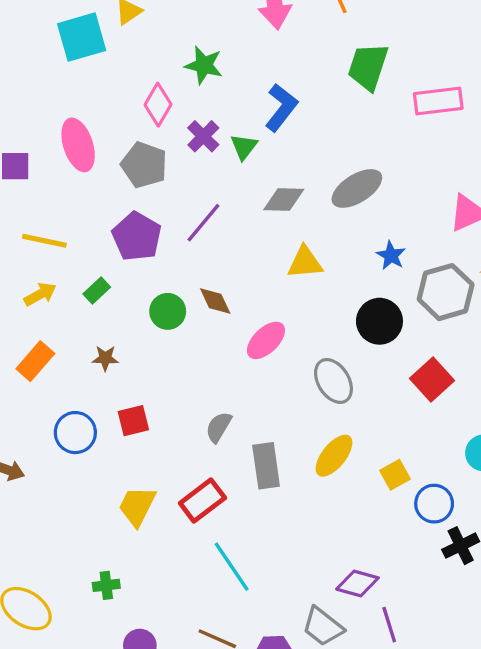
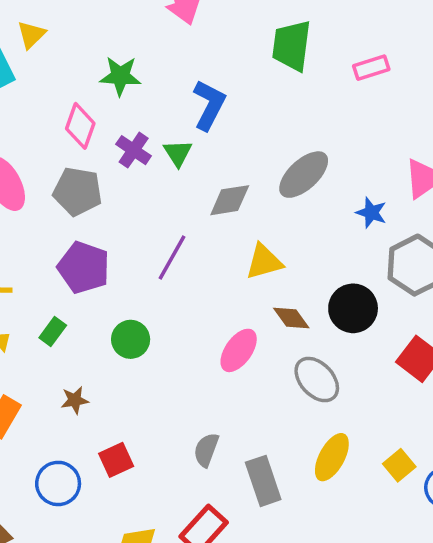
pink rectangle: (438, 101) -> (371, 68), size x0.7
purple line: (203, 223) -> (172, 257), moved
blue star: (391, 255) -> (371, 213), moved
brown diamond: (215, 301) -> (291, 318), moved

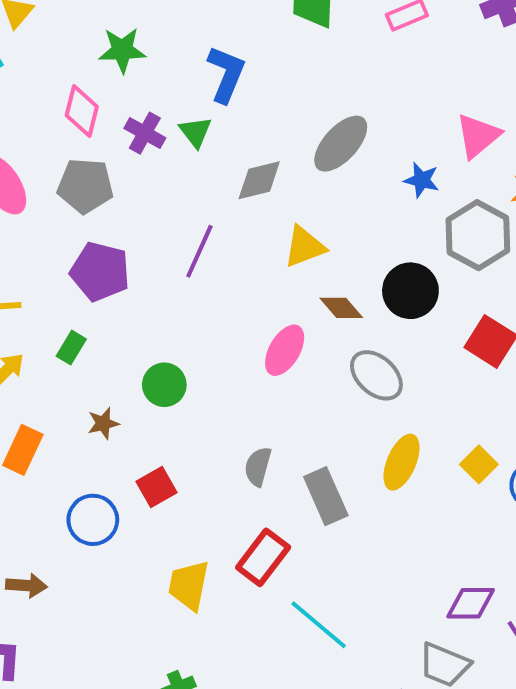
green circle: (131, 339) -> (164, 385), moved

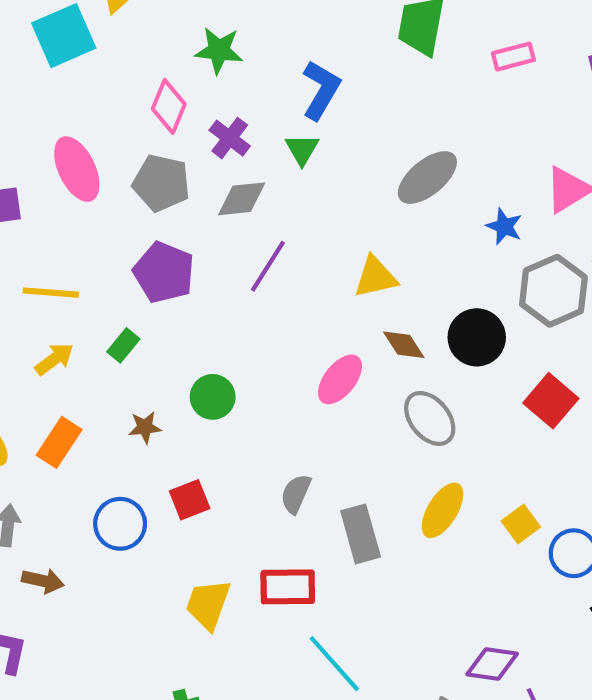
green triangle: (195, 132) -> (302, 149), moved
gray diamond: (259, 180) -> (242, 199), moved
red rectangle: (263, 557) -> (288, 587), turned 44

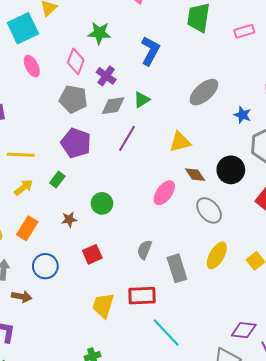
green triangle: (302, 149) -> (142, 100), moved, turned 30
pink ellipse: (77, 169) -> (32, 66), moved, size x0.7
blue circle: (120, 524) -> (45, 266), moved

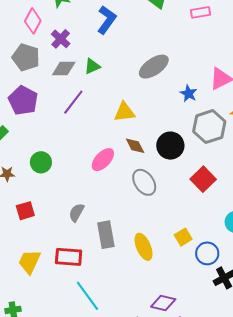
yellow ellipse: (217, 255) -> (144, 247), moved, turned -60

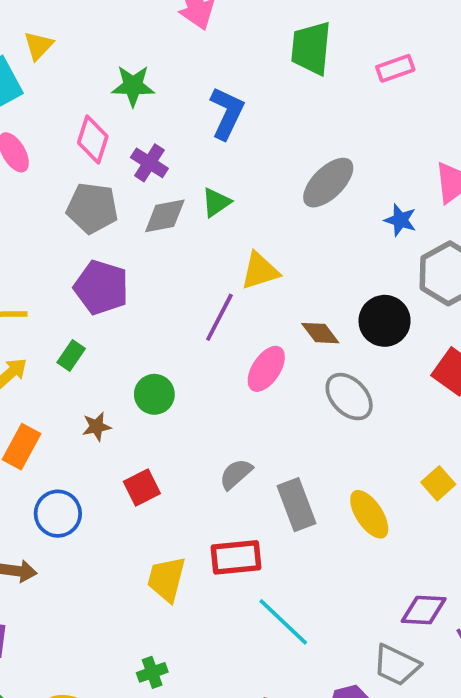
purple line: (73, 102) -> (219, 317), moved
yellow triangle: (124, 112) -> (260, 271), moved
gray semicircle: (77, 213) -> (236, 474), turned 30

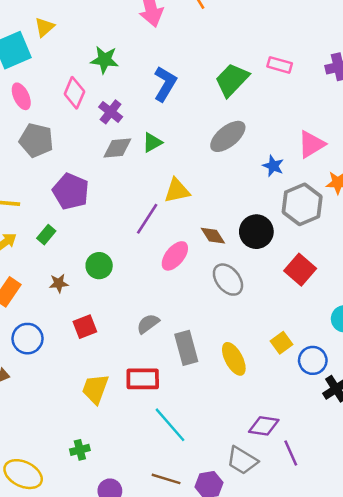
green trapezoid: (311, 48) -> (232, 80), moved, turned 33
pink rectangle: (395, 68) -> (280, 65), turned 30
gray pentagon: (92, 208) -> (36, 140), moved

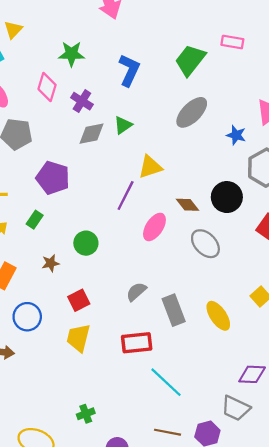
yellow trapezoid: (95, 389) -> (78, 338), moved

